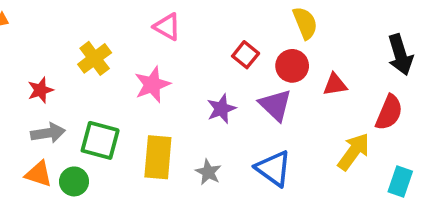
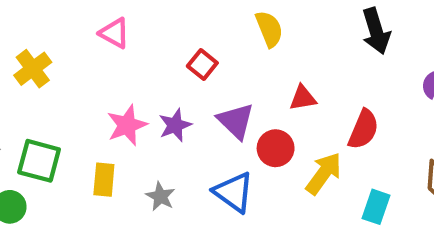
black arrow: (400, 55) -> (376, 31), moved
red circle: (292, 66) -> (276, 148), moved
pink star: (152, 85) -> (127, 125), moved
yellow rectangle: (158, 157) -> (104, 180), size x0.7

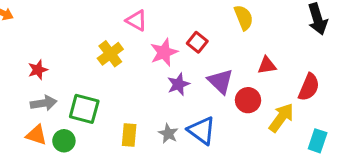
yellow cross: (33, 69) -> (110, 54), moved
pink star: (127, 125) -> (164, 52), moved
yellow rectangle: (104, 180) -> (129, 135), moved
blue triangle: (234, 192) -> (202, 131), moved

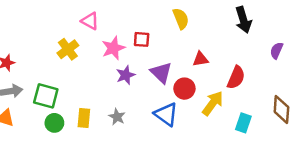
red square: (197, 42) -> (142, 39), turned -35
blue triangle: (202, 131) -> (166, 114), moved
green circle: (64, 141) -> (54, 123), moved

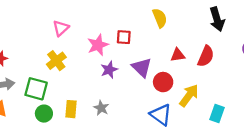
pink triangle: (90, 21) -> (61, 28), moved, turned 48
yellow cross: (68, 49) -> (56, 61), moved
red semicircle: (236, 77) -> (206, 56), moved
blue triangle: (166, 114) -> (161, 115), moved

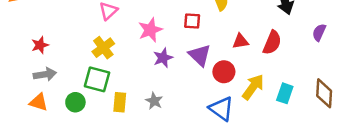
red square: (124, 37) -> (192, 21), moved
green square: (36, 89) -> (97, 79), moved
green circle: (44, 114) -> (75, 102), moved
cyan rectangle: (217, 114) -> (285, 93), moved

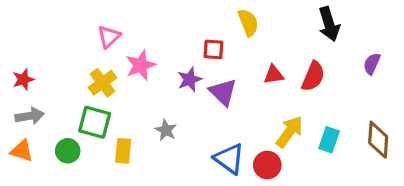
pink star: (150, 30) -> (141, 65), moved
purple star: (163, 58) -> (190, 80), moved
red circle: (224, 72) -> (267, 165), moved
gray star: (154, 101) -> (166, 130), moved
blue triangle: (221, 109) -> (229, 159), moved

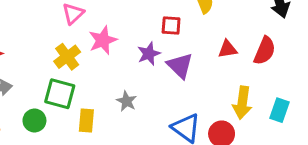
yellow arrow: (289, 132) -> (242, 103), turned 152

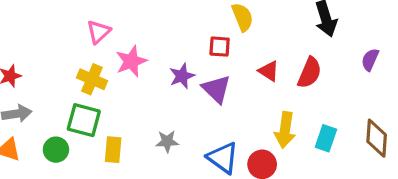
red square: (171, 25) -> (220, 47), moved
red triangle: (228, 49) -> (269, 71), turned 42
yellow cross: (67, 57) -> (92, 79), turned -30
gray star: (127, 101) -> (167, 141), moved, turned -30

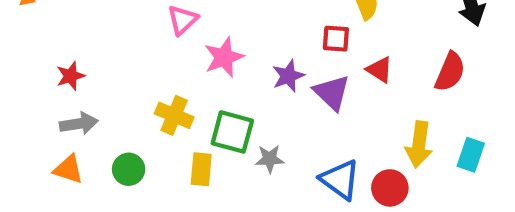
red triangle: (269, 71) -> (380, 70), moved
yellow cross: (92, 79) -> (174, 115), moved
green square: (84, 120) -> (232, 132), moved

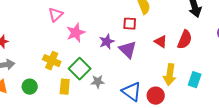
red triangle: (380, 70) -> (161, 42), moved
green square: (232, 132) -> (80, 69), turned 30

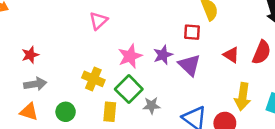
pink star: (76, 33) -> (130, 56), moved

